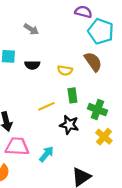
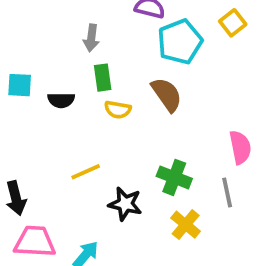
gray arrow: (31, 29) -> (91, 38), moved, turned 64
cyan pentagon: (101, 31) -> (180, 42), turned 30
green rectangle: (72, 95) -> (103, 78), moved

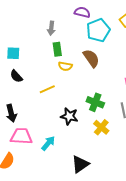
black semicircle: (61, 100) -> (16, 76), moved, turned 48
yellow line: (86, 172) -> (47, 89), moved

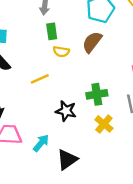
brown semicircle: (91, 58) -> (92, 42), turned -108
green cross: (95, 102) -> (97, 94), turned -30
black triangle: (80, 164) -> (67, 160), moved

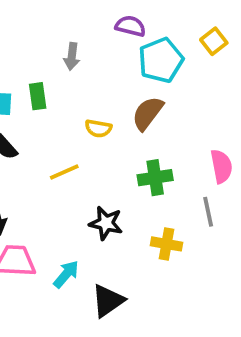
green rectangle: (52, 31) -> (38, 96), moved
green cross: (97, 94) -> (155, 178), moved
yellow cross: (104, 124) -> (166, 244), turned -30

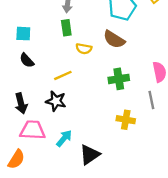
green rectangle: (38, 96) -> (66, 28), moved
brown semicircle: (148, 113) -> (114, 39), turned -95
black star: (106, 223) -> (56, 101), moved

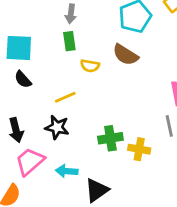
cyan square: (23, 34) -> (19, 48), size x1.5
green cross: (119, 79) -> (110, 138), moved
pink trapezoid: (33, 130) -> (30, 162), turned -44
cyan arrow: (64, 138) -> (67, 171), turned -126

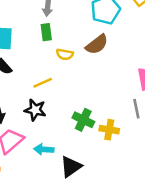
brown semicircle: (125, 55) -> (97, 44), turned -70
green cross: (110, 138) -> (83, 120), turned 35

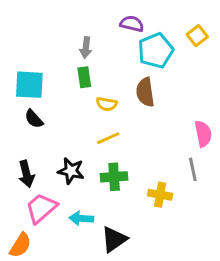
brown semicircle: (97, 44) -> (145, 92), turned 120
yellow line: (43, 83) -> (108, 138), moved
green cross: (83, 120) -> (114, 177), moved, turned -30

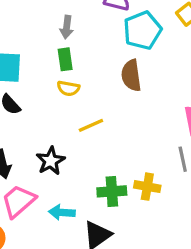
yellow semicircle: (107, 104) -> (68, 88), moved
black star: (71, 171) -> (51, 161), turned 30
green cross: (114, 177) -> (112, 191), moved

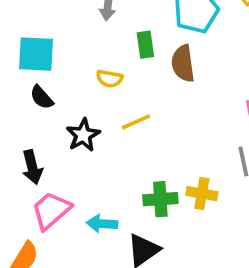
green rectangle: (65, 59) -> (145, 45), moved
black star: (51, 161) -> (83, 135), moved

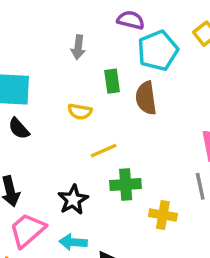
black star: (83, 135) -> (73, 200), moved
green cross: (160, 199) -> (126, 184), moved

